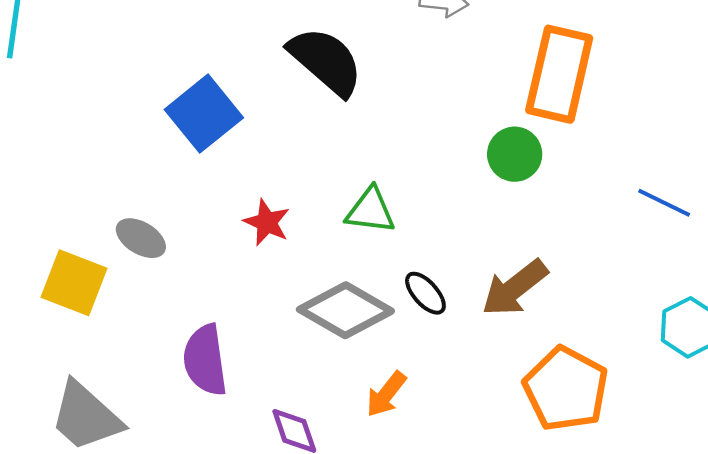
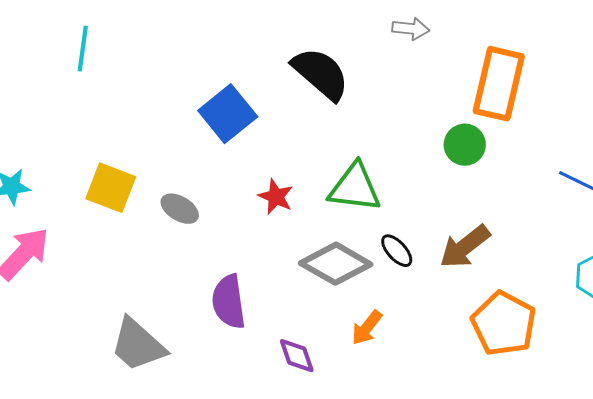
green triangle: (370, 211) -> (355, 188), size x1.4
yellow square: (74, 283) -> (111, 188), moved

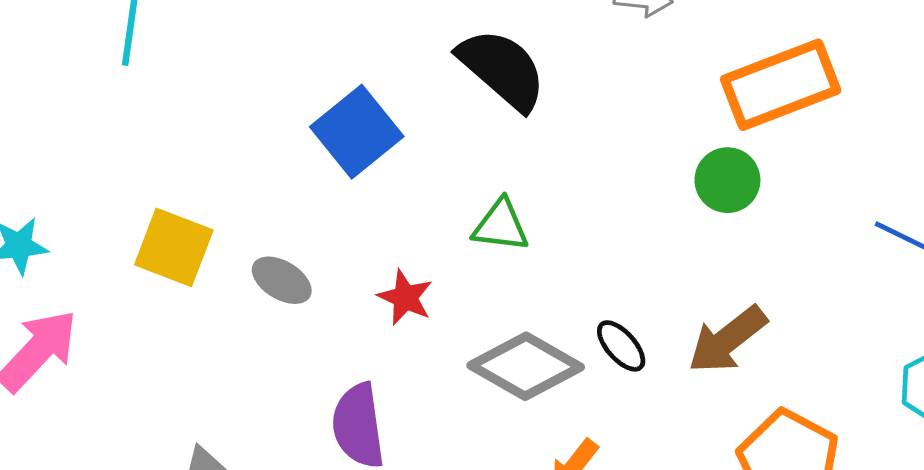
orange rectangle: (499, 84) -> (781, 85), turned 56
green triangle: (355, 188) -> (501, 226), moved, size x0.7
red star: (276, 197) -> (405, 297), moved

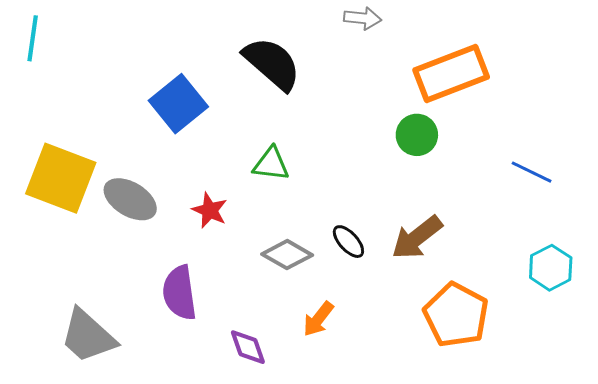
yellow square: (174, 247) -> (61, 178), size x1.4
gray ellipse: (282, 280) -> (130, 199), size x1.4
gray diamond: (526, 366) -> (287, 255), size x0.7

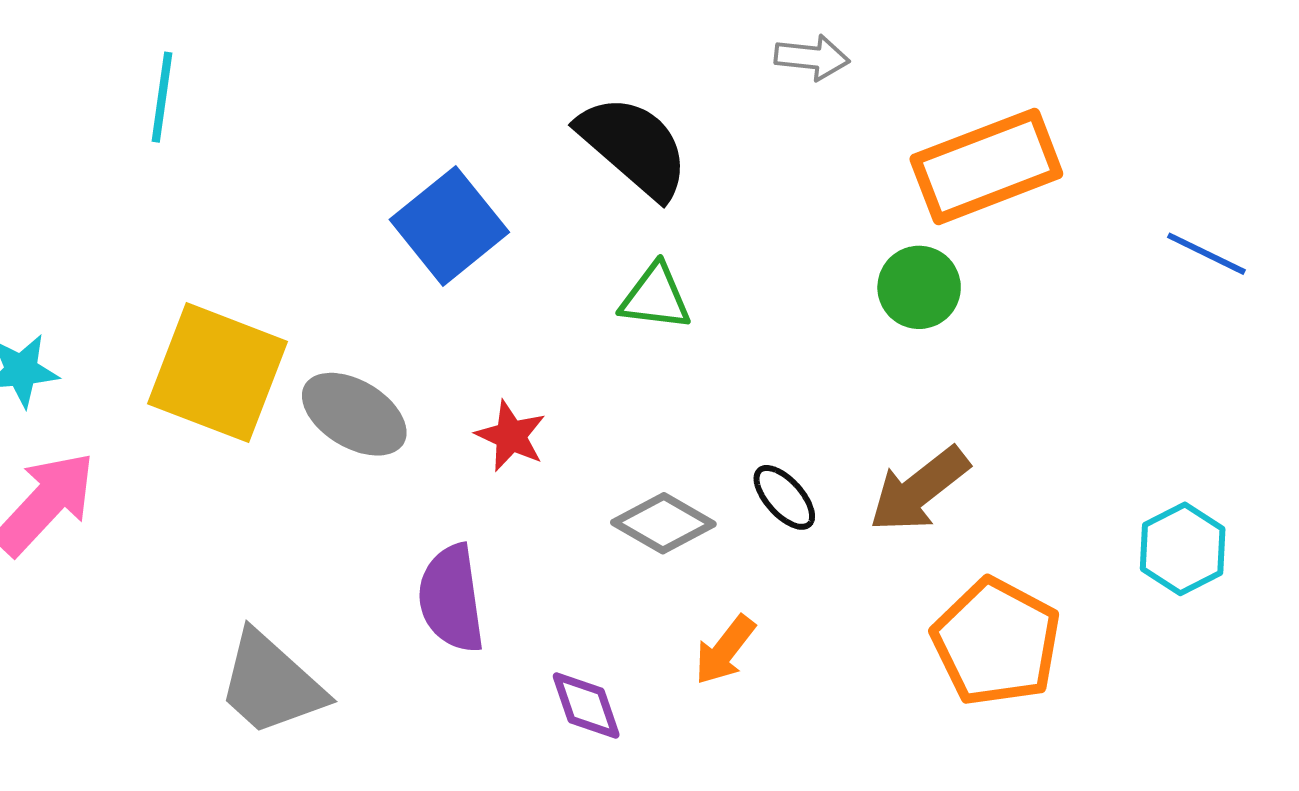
green triangle: (271, 164) -> (655, 297), moved
blue line: (532, 172) -> (1206, 254), moved

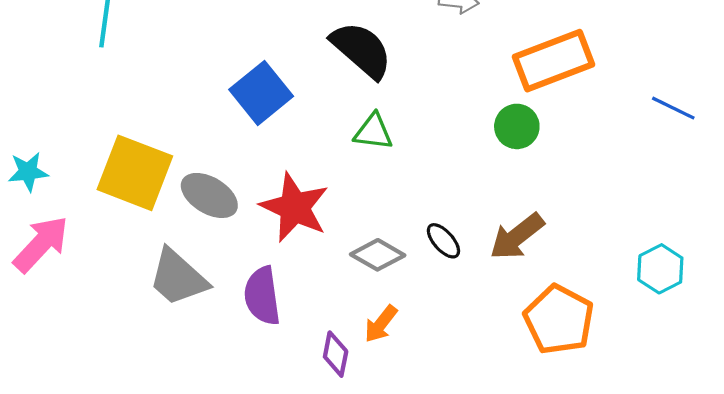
red star: (511, 436) -> (295, 207), size x1.8
orange arrow: (725, 650) -> (381, 324), moved
gray trapezoid: (271, 684) -> (178, 277), moved
purple diamond: (586, 706) -> (336, 354), turned 30

